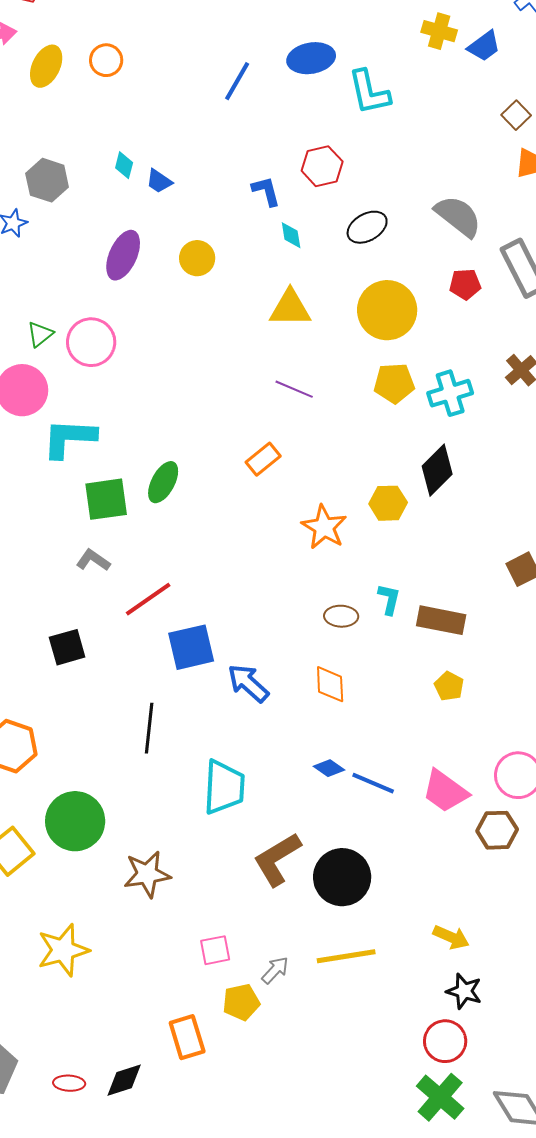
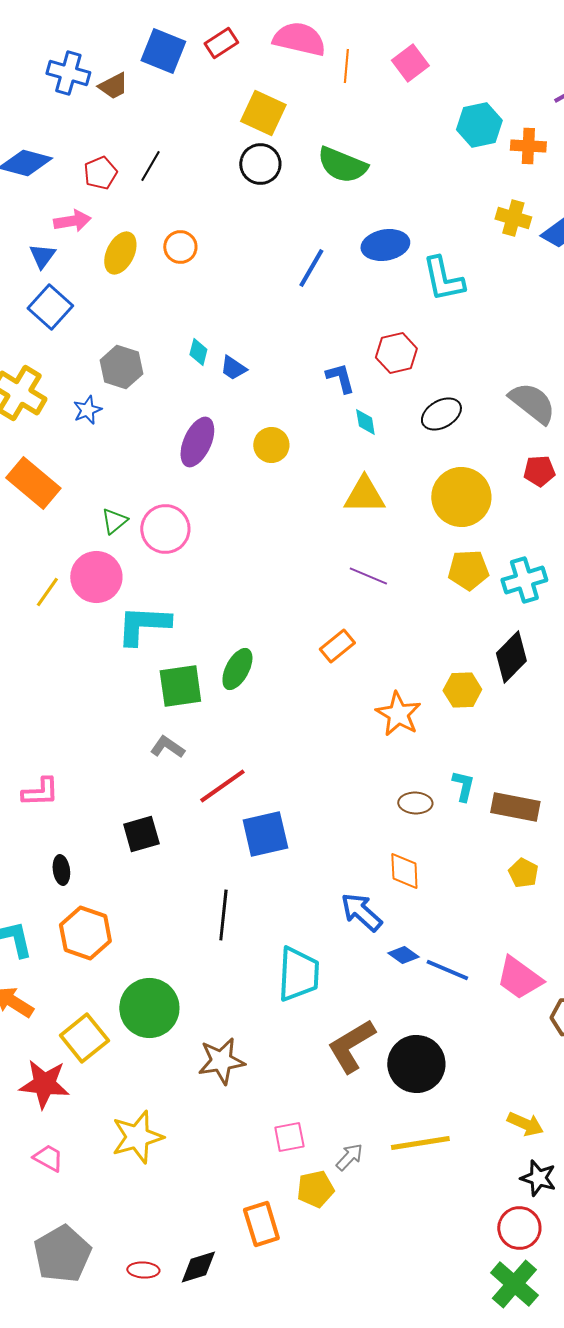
blue arrow: (248, 683) -> (361, 912), moved

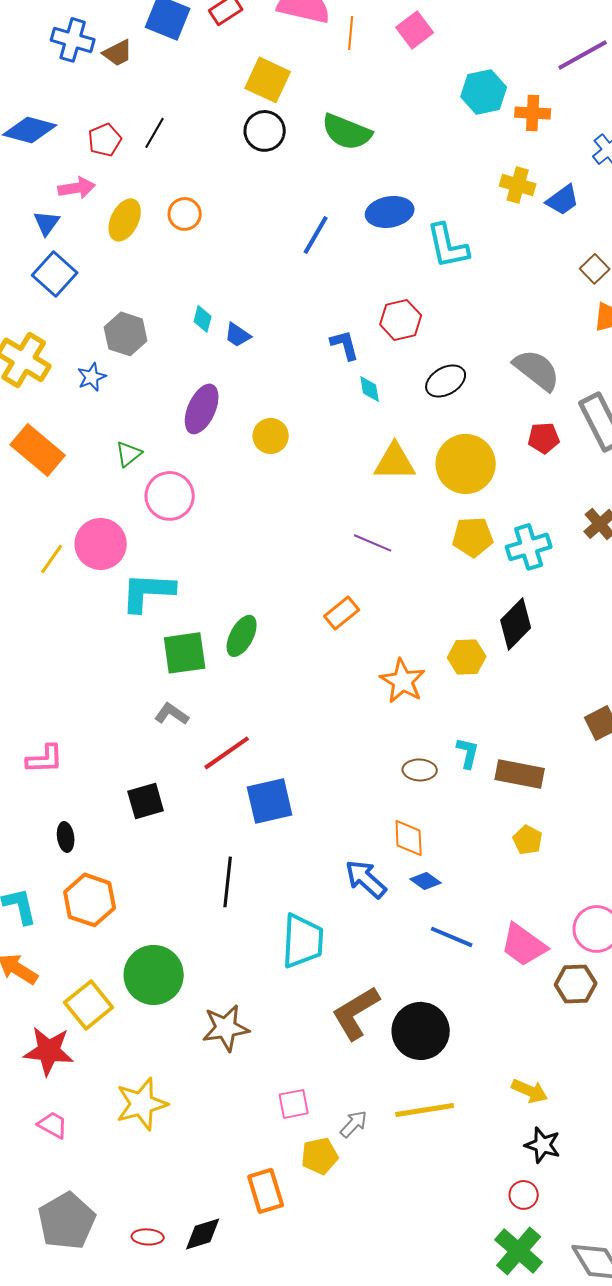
yellow circle: (271, 445) -> (271, 436), moved
yellow triangle: (364, 495) -> (395, 462), moved
green triangle: (114, 521) -> (129, 454), moved
blue diamond: (403, 955) -> (426, 881), moved
red circle: (519, 1228) -> (524, 1195), size x0.7

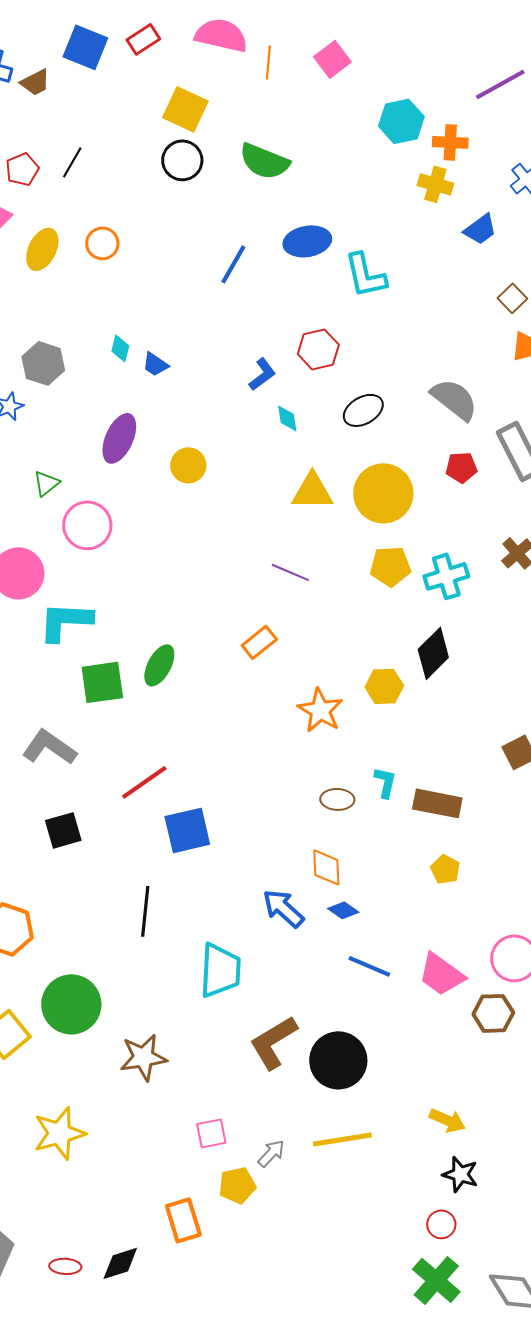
yellow cross: (518, 185) -> (435, 184), moved
blue L-shape: (345, 345) -> (262, 374), turned 68
gray L-shape: (172, 714) -> (49, 747), moved, size x1.6

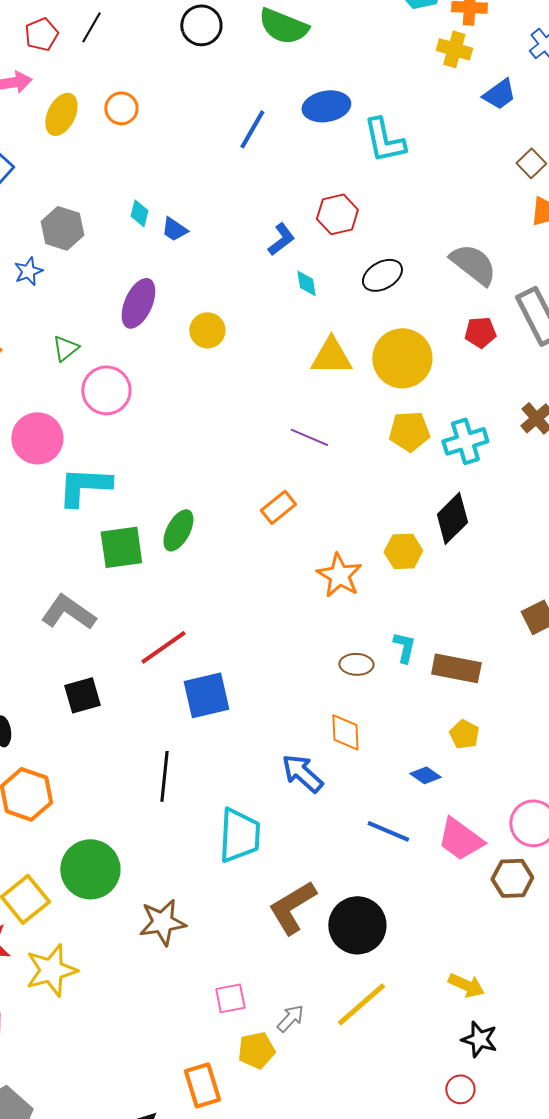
blue diamond: (343, 910) -> (425, 775), moved
yellow star: (59, 1133) -> (51, 970), moved
yellow line: (342, 1139) -> (361, 1004), turned -32

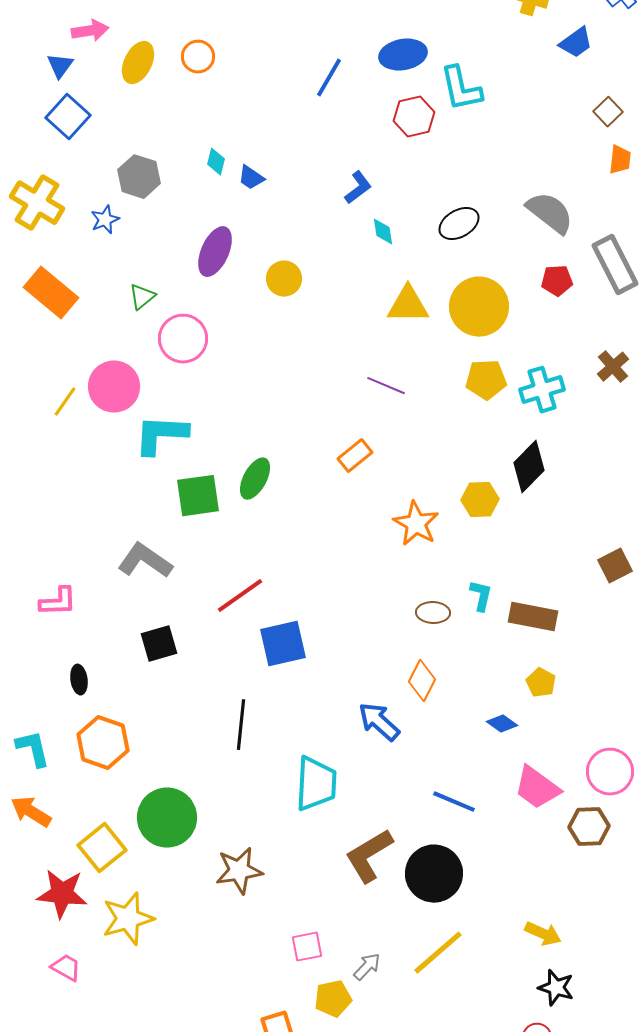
red hexagon: (337, 214) -> (414, 117), moved
orange diamond: (345, 732) -> (422, 681), turned 30
blue line: (388, 831) -> (454, 802), moved

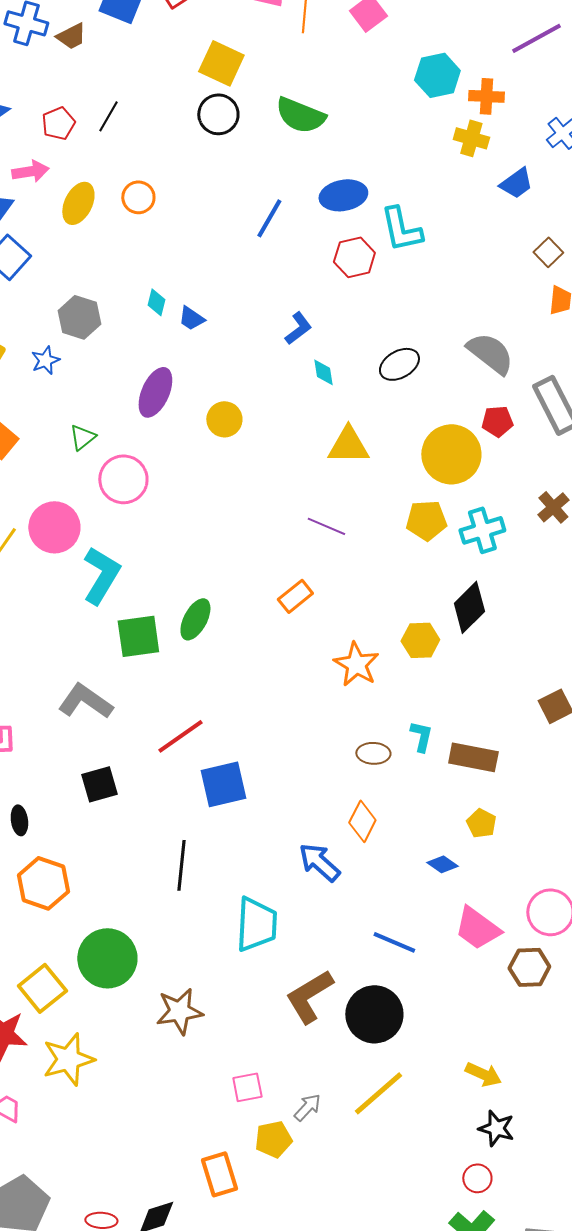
yellow circle: (479, 307) -> (451, 454), moved
cyan L-shape: (161, 435) -> (101, 575), turned 118

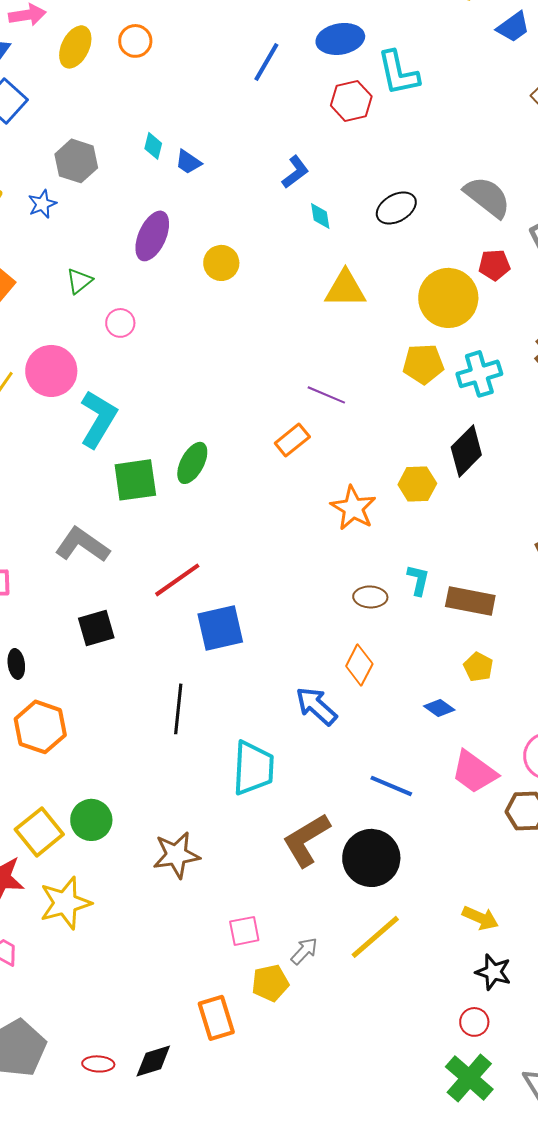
pink circle: (123, 479) -> (120, 323), size x0.6
purple line: (326, 526) -> (326, 395), moved
green circle: (107, 958) -> (91, 820), moved, size x0.7

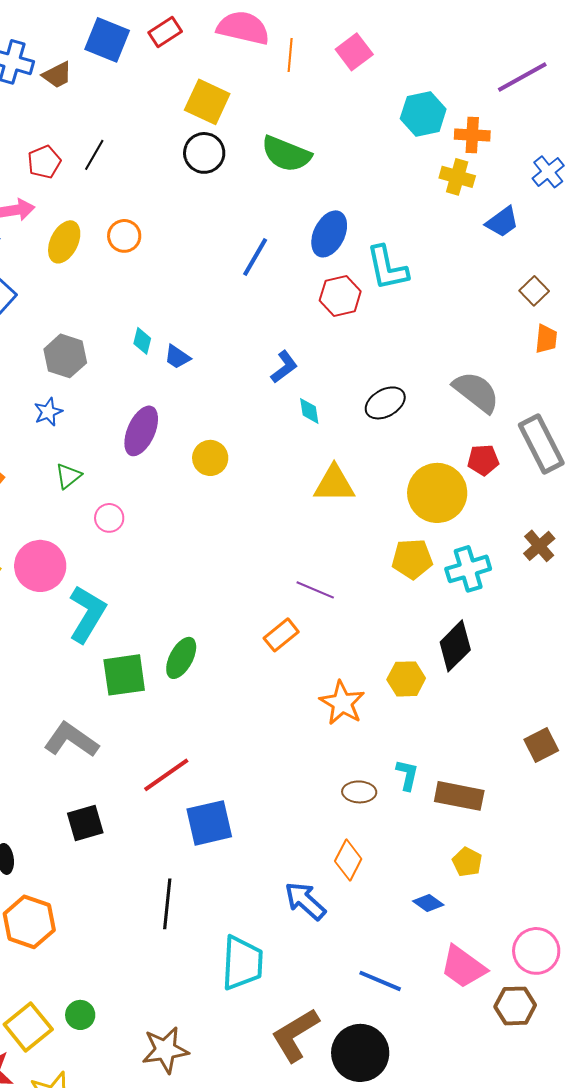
blue ellipse: (340, 39) -> (329, 234), turned -54
blue star: (42, 204) -> (48, 412), moved
green circle: (91, 820) -> (80, 1015), size x0.7

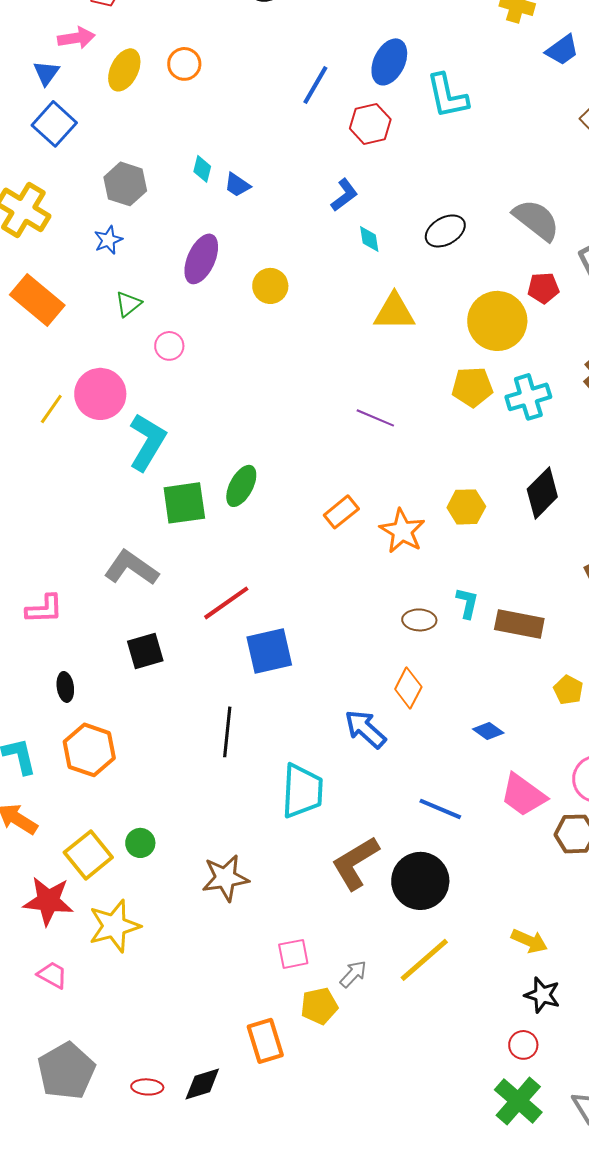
red hexagon: (340, 296) -> (370, 124), moved
orange rectangle: (281, 635) -> (341, 512), moved
black diamond: (455, 646) -> (542, 493), moved
yellow pentagon: (467, 862) -> (568, 690), moved

